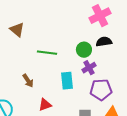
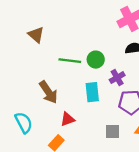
green circle: (84, 50) -> (96, 60), moved
brown arrow: (28, 81) -> (48, 92), size x1.5

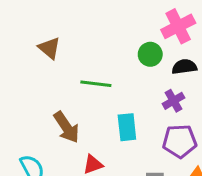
green circle: (96, 60) -> (150, 54), moved
purple cross: (117, 78) -> (173, 101), moved

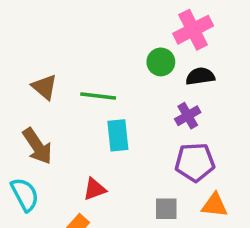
brown triangle: (49, 48) -> (44, 87), moved
brown arrow: (66, 127) -> (37, 146), moved
cyan rectangle: (127, 127) -> (118, 135), moved

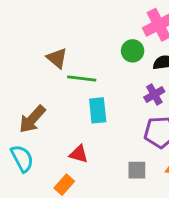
brown triangle: (44, 87) -> (57, 58), moved
brown arrow: (37, 146) -> (32, 119), turned 76
red triangle: (95, 189) -> (79, 154), turned 36

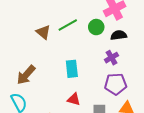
green line: (82, 78) -> (68, 25), moved, turned -36
red triangle: (79, 154) -> (74, 99), moved

